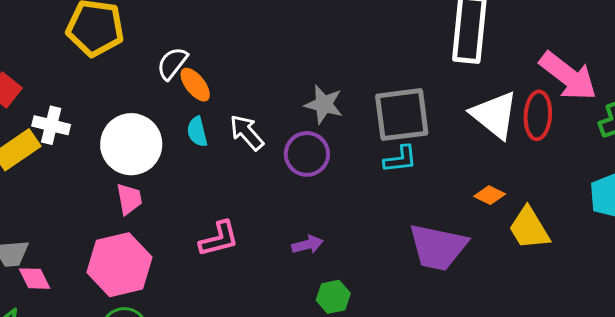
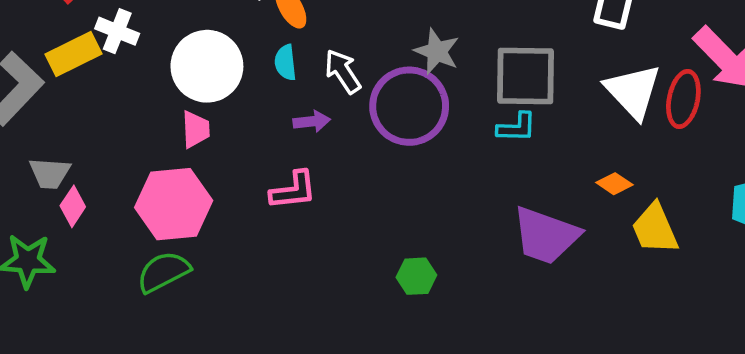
purple circle: (307, 154) -> (409, 106), size x1.5
purple arrow: (307, 245) -> (312, 121), moved
pink diamond: (35, 279) -> (73, 206), turned 52

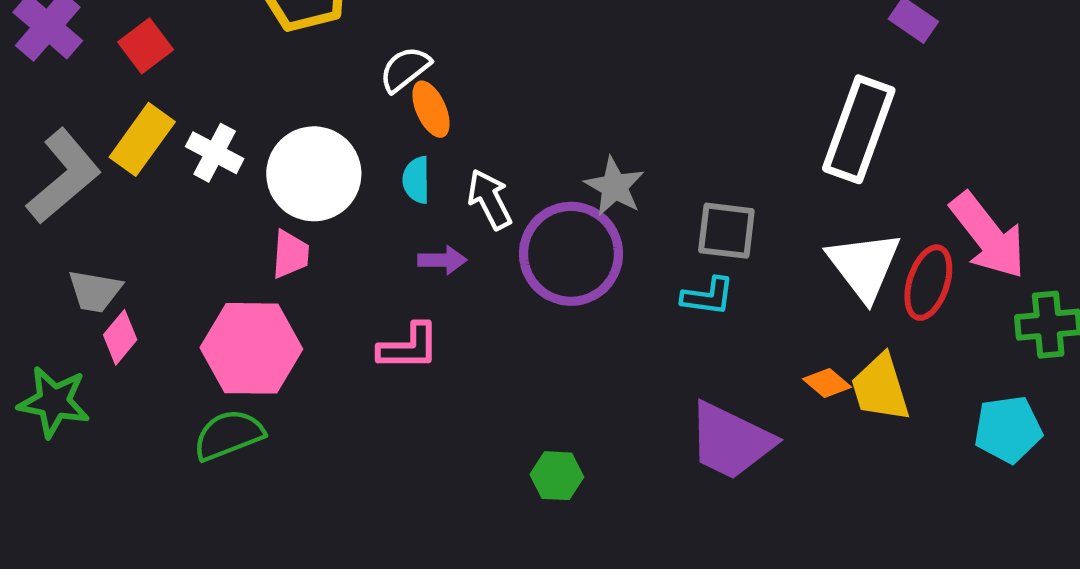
white cross: (117, 31) -> (215, 153), moved
yellow rectangle: (74, 54) -> (142, 139), turned -34
gray square: (526, 76) -> (726, 231), size x0.7
yellow trapezoid: (655, 229) -> (880, 388), moved

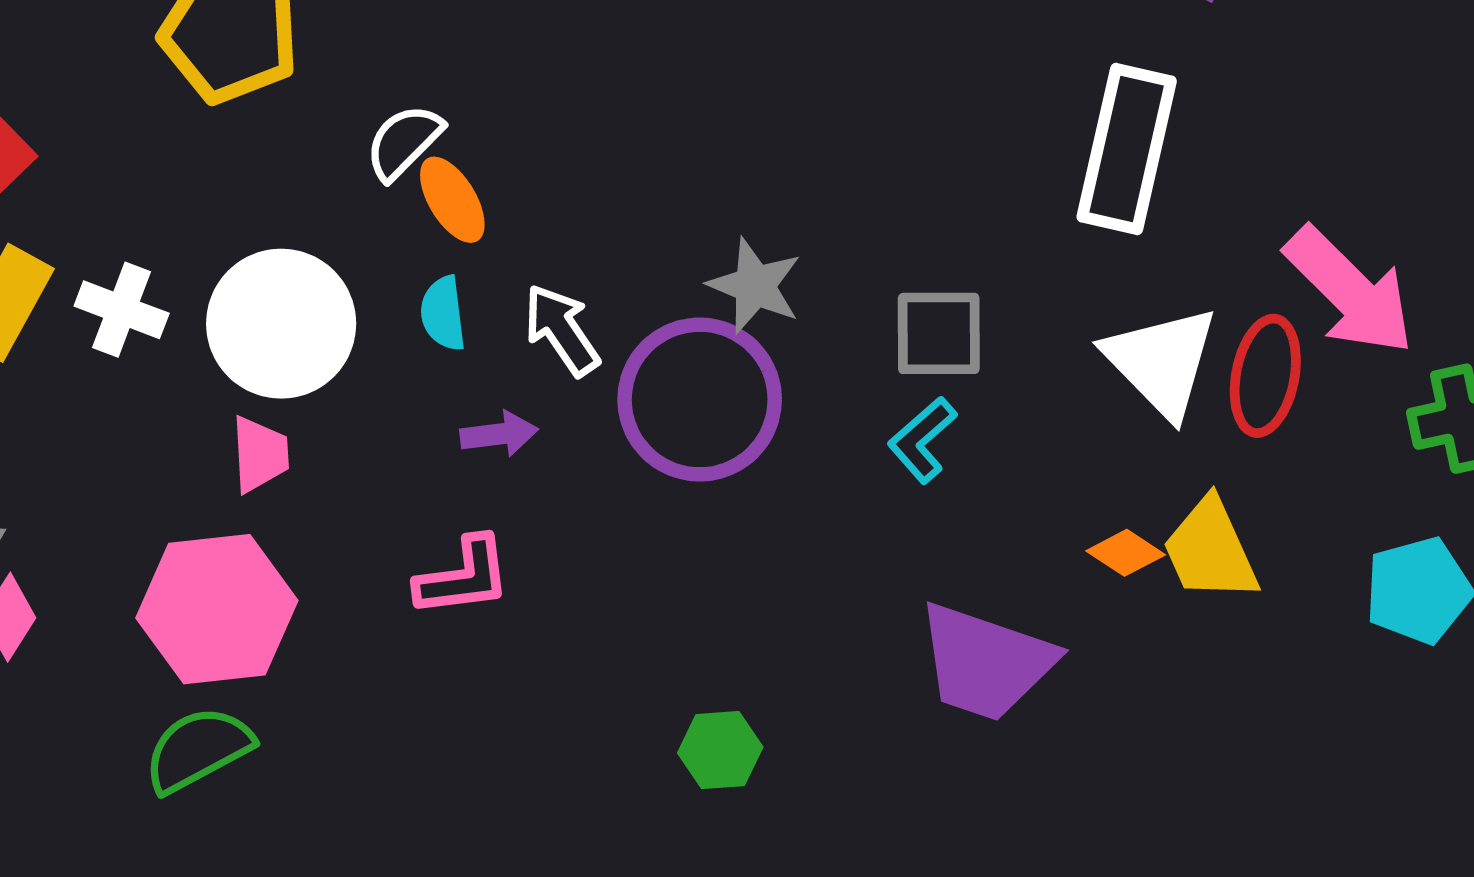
cyan L-shape: (708, 296) -> (922, 440), turned 138

